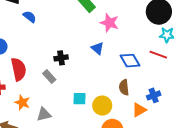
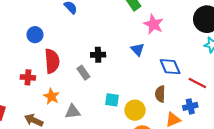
red line: (158, 55) -> (197, 83), moved

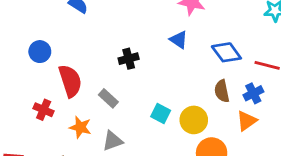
gray rectangle: (83, 73) -> (108, 98), moved
red cross: (28, 77) -> (44, 110), turned 32
cyan square: (112, 100) -> (161, 114), turned 32
blue cross: (190, 106) -> (253, 93), moved

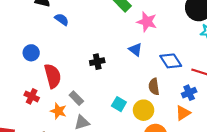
brown semicircle: (222, 91) -> (154, 87), moved
gray rectangle: (108, 98) -> (76, 98), moved

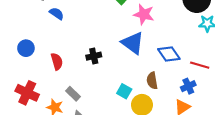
blue triangle: (135, 50) -> (133, 43), size x1.6
red semicircle: (53, 76) -> (57, 61), moved, size x0.7
red cross: (32, 96) -> (27, 93), size x1.5
cyan square: (119, 104) -> (124, 91), moved

